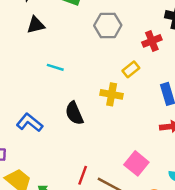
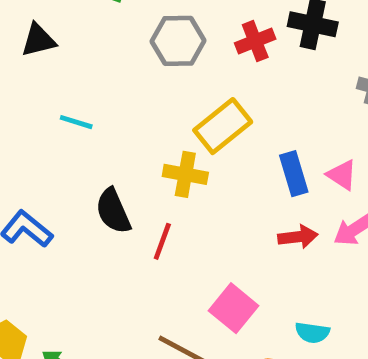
red cross: (152, 41) -> (255, 41), moved
yellow rectangle: (131, 69) -> (223, 126), size x1.6
red line: (83, 175) -> (162, 241), moved

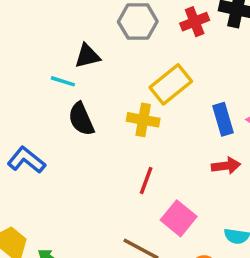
black triangle: (38, 40) -> (87, 56), moved
black semicircle: (113, 211) -> (81, 119), moved
red line: (162, 241) -> (146, 180), moved

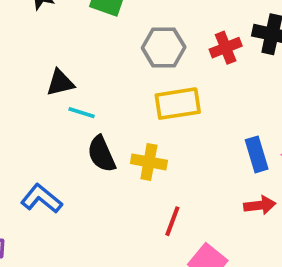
black triangle: (87, 56) -> (60, 83), moved
yellow rectangle: (171, 84) -> (178, 104), moved, turned 30
yellow cross: (143, 120) -> (149, 162), moved

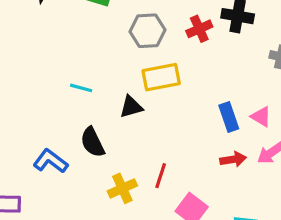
black triangle: (60, 83) -> (131, 107), moved
black semicircle: (101, 154) -> (93, 142), moved
yellow cross: (149, 162) -> (122, 188), moved, turned -32

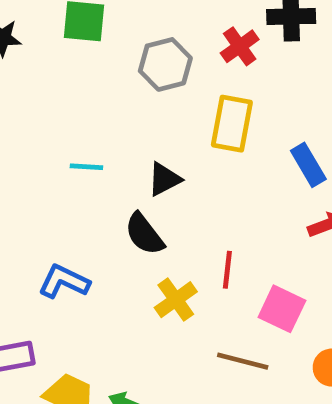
yellow rectangle: (161, 77) -> (232, 124), moved, turned -57
black semicircle: (93, 142) -> (144, 234), moved

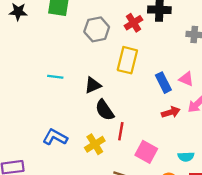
black semicircle: (144, 234) -> (105, 110), moved
blue L-shape: (64, 282) -> (55, 137), moved

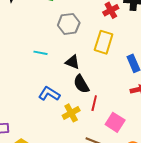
gray hexagon: (97, 29) -> (69, 24), moved
black triangle: (93, 85) -> (72, 62), turned 42
blue L-shape: (55, 137) -> (49, 94), moved

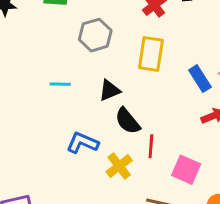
black triangle: (72, 62) -> (109, 90), turned -35

